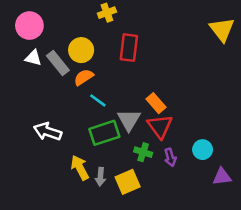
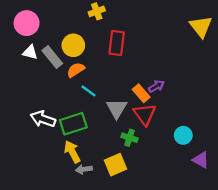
green rectangle: (104, 133) -> (73, 124), moved
purple arrow: (170, 157) -> (156, 86), moved, turned -105
gray arrow: (100, 177) -> (84, 169), moved, turned 77
purple triangle: (222, 177) -> (201, 160), turned 36

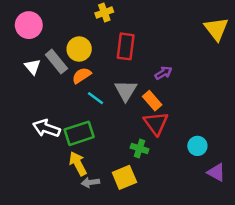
white triangle: (30, 52) -> (33, 67), moved, turned 35
purple arrow: (156, 86) -> (163, 73), moved
gray triangle: (117, 108) -> (126, 91), moved

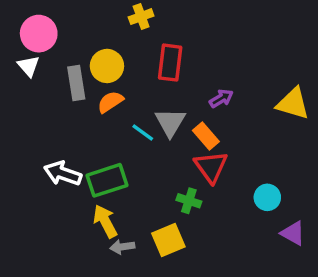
yellow triangle: (216, 29) -> (293, 104), moved, turned -36
gray rectangle: (56, 62) -> (76, 83), turned 30
white triangle: (33, 67) -> (28, 66), moved
cyan line: (95, 98) -> (143, 133), moved

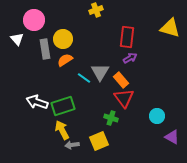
yellow cross: (141, 17) -> (96, 10), moved
pink circle: (39, 34) -> (34, 20), moved
red rectangle: (170, 63) -> (127, 37), moved
yellow triangle: (293, 104) -> (170, 28), moved

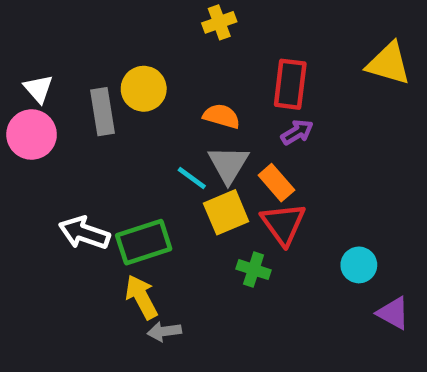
pink circle: (34, 20) -> (32, 135), moved
orange semicircle: (65, 60) -> (222, 116), moved, turned 49
yellow square: (99, 141) -> (226, 212), moved

